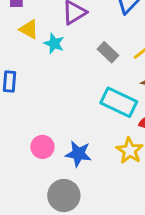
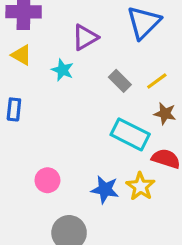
yellow triangle: (29, 29) -> (21, 55), moved
blue star: (78, 154) -> (105, 189), moved

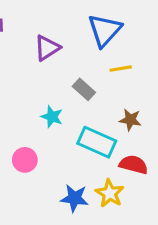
cyan star: (63, 70) -> (52, 117), moved
yellow line: (157, 81) -> (121, 69), moved, turned 30
pink circle: (47, 180) -> (25, 160), moved

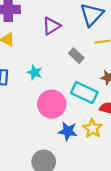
cyan star: (52, 117) -> (35, 72), moved
pink circle: (25, 160) -> (52, 104), moved, size x1.6

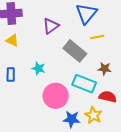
gray rectangle: (76, 56) -> (75, 51), size x1.6

